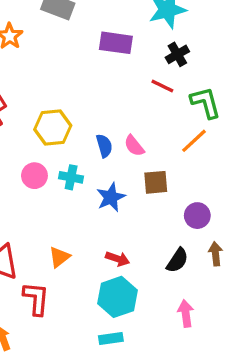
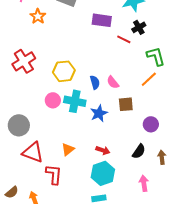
red line: (162, 86) -> (124, 39), moved
cyan cross: (71, 177) -> (75, 101), size x1.5
brown arrow: (216, 254) -> (162, 157), moved

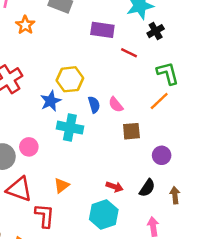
black cross: (139, 27) -> (156, 31), moved
yellow hexagon: (64, 71) -> (70, 79), moved
pink circle: (53, 100) -> (29, 147), moved
blue star: (99, 113) -> (51, 101), moved
red arrow: (103, 150) -> (115, 187), moved

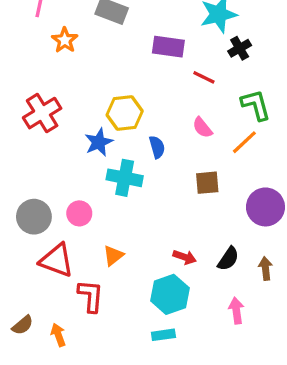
pink semicircle: (116, 105) -> (202, 128), moved
pink circle: (29, 147) -> (79, 213), moved
purple circle: (162, 155) -> (265, 207), moved, size x1.5

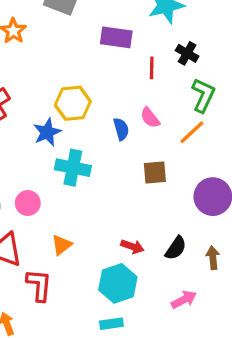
black cross: (240, 48) -> (187, 53), moved, turned -30
red line: (204, 77) -> (152, 68), turned 65
green L-shape: (256, 105) -> (203, 95), turned 40
blue semicircle: (157, 147) -> (121, 129), moved
pink arrow: (236, 311) -> (184, 300), turned 70

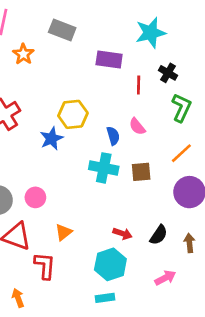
orange line: (192, 132) -> (181, 153), moved
cyan cross: (73, 168) -> (104, 168), moved

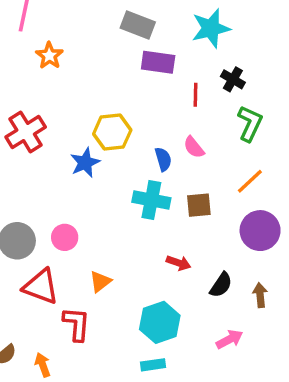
gray rectangle: (62, 30) -> (138, 25), moved
red arrow: (122, 234) -> (179, 263), moved

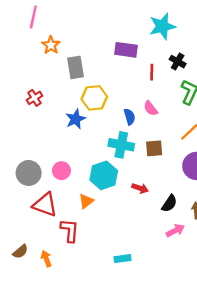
gray rectangle: (138, 25) -> (76, 67), moved, turned 60
red cross: (26, 132) -> (34, 98), size x0.6
cyan hexagon: (160, 322) -> (104, 175), moved
pink arrow: (229, 339) -> (175, 230), moved

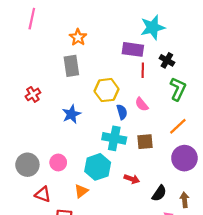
orange star: (51, 45) -> (78, 37), moved
purple rectangle: (126, 50) -> (133, 49), moved
yellow hexagon: (94, 98) -> (107, 90), moved
red triangle: (45, 205) -> (43, 194), size x0.7

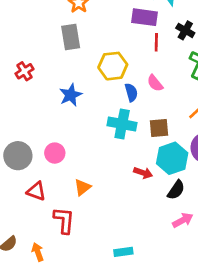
cyan hexagon: (98, 167) -> (172, 158), moved

